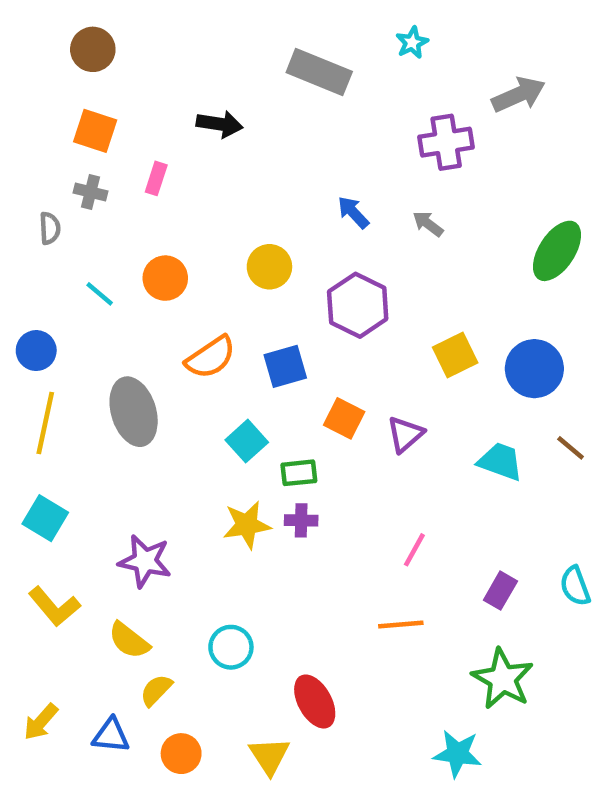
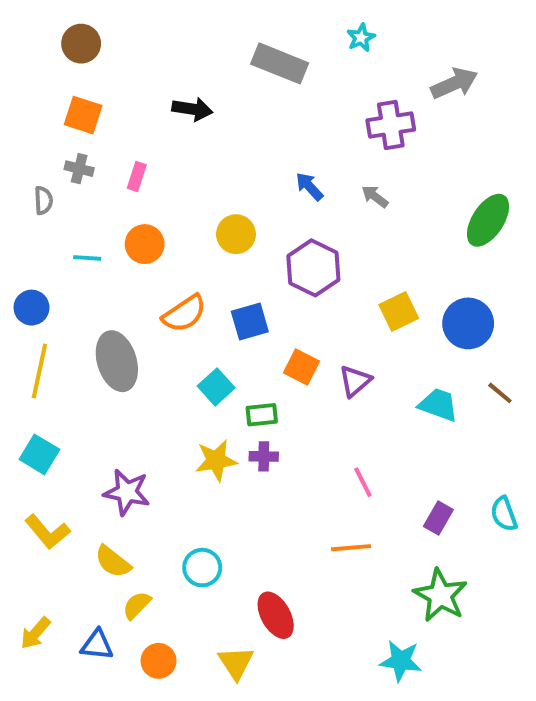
pink rectangle: (156, 178) -> (137, 177), moved
cyan line: (100, 294) -> (87, 258), turned -36
pink line: (414, 550) -> (363, 482), turned -56

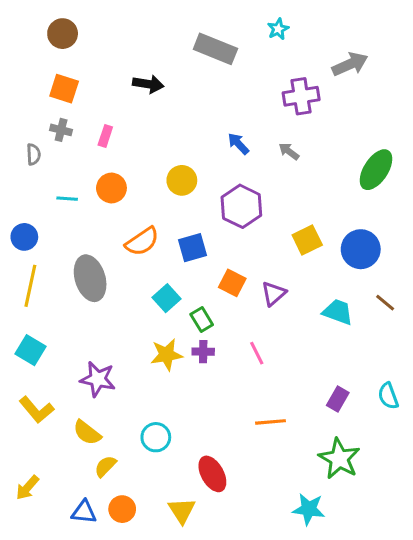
green rectangle: (262, 415) -> (202, 319), turned 65
pink line: (363, 482) -> (257, 353), moved
blue triangle: (97, 645) -> (84, 512), moved

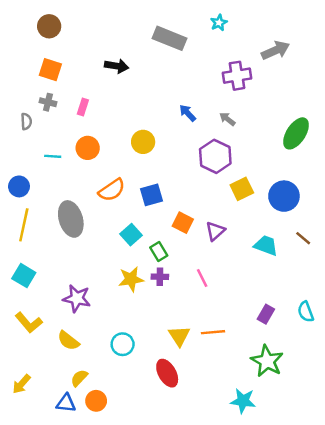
purple hexagon: (241, 206) -> (215, 156), moved
yellow semicircle: (105, 466) -> (79, 378), moved
yellow triangle: (182, 511) -> (179, 336), moved

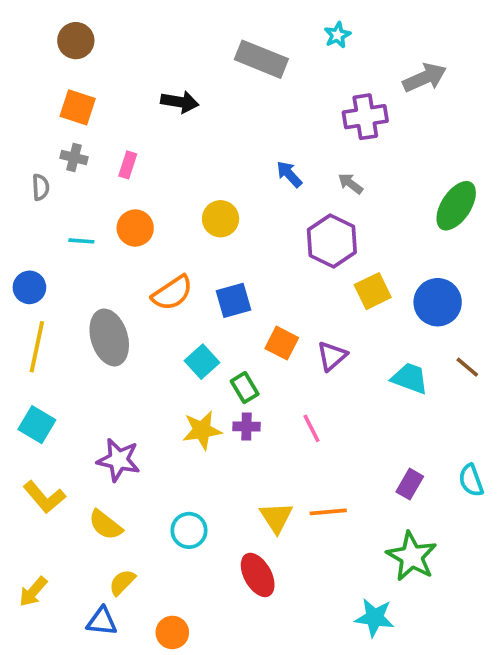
orange circle: (96, 401) -> (172, 632), moved

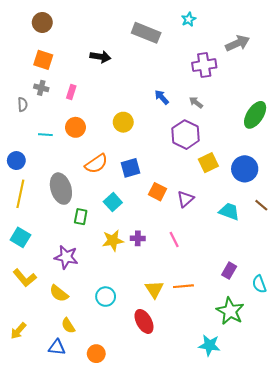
green rectangle: (245, 388) -> (81, 217), moved, turned 42
cyan semicircle: (471, 480) -> (259, 284), moved
yellow semicircle: (122, 582) -> (68, 326), turned -77

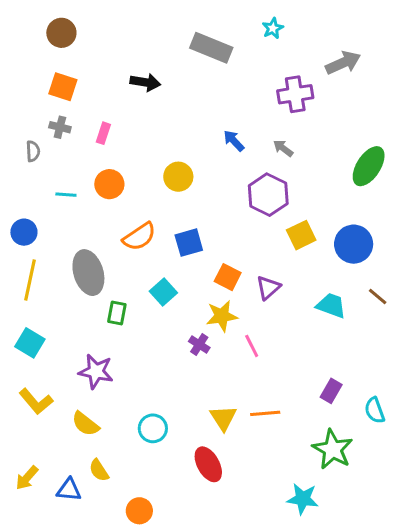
purple cross: (138, 238) -> (199, 344), turned 32
yellow star: (113, 240) -> (222, 316), moved
blue triangle: (57, 347) -> (69, 490), moved

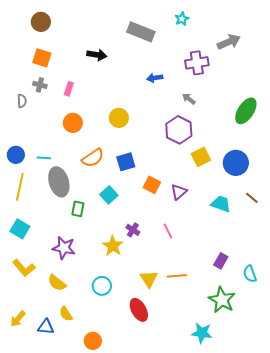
blue arrow: (234, 141) -> (155, 78), moved, turned -56
cyan line: (66, 195) -> (44, 158), moved
yellow star: (222, 316) -> (113, 246), moved, turned -30

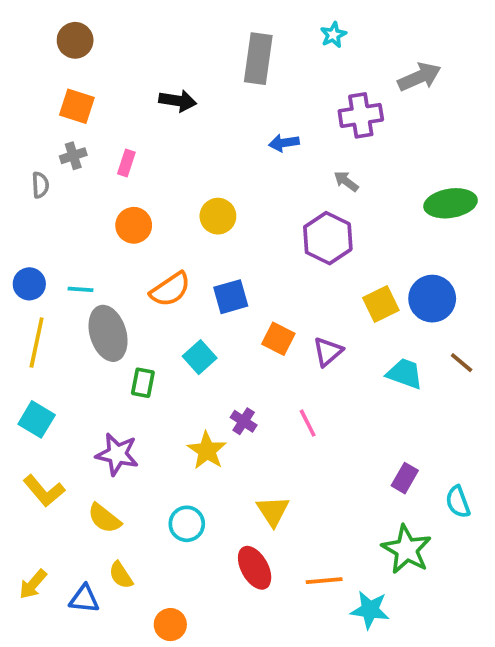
gray rectangle: (141, 32) -> (258, 59), turned 76
gray cross: (40, 85) -> (73, 156), turned -32
green ellipse: (246, 111) -> (451, 203), turned 48
yellow square: (201, 157) -> (381, 304), moved
orange line: (177, 276) -> (324, 581), moved

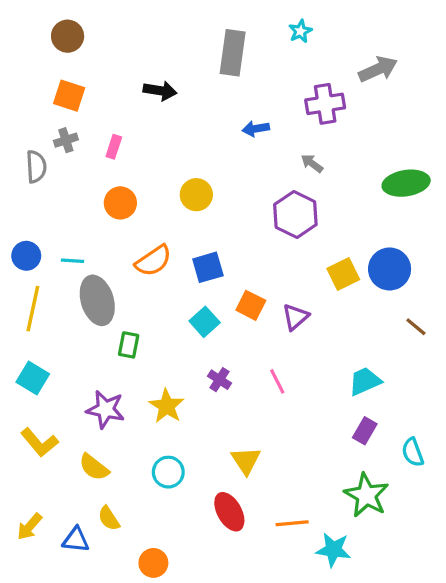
gray semicircle: (40, 185) -> (36, 167), size x1.4
cyan square: (200, 357) -> (205, 322), moved
cyan trapezoid: (405, 374) -> (365, 381), moved, turned -44
yellow star: (207, 451) -> (167, 406), moved

